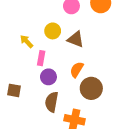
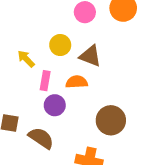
orange semicircle: (77, 70) -> (77, 82), moved, turned 56
brown semicircle: (52, 102) -> (41, 138), moved, turned 114

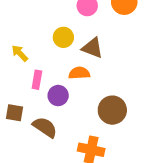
yellow arrow: (26, 59) -> (20, 53), moved
pink rectangle: (45, 81) -> (37, 80), moved

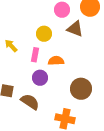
brown triangle: (92, 48) -> (75, 29), moved
pink rectangle: (37, 80) -> (35, 55), moved

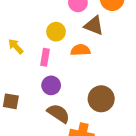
orange semicircle: (56, 61) -> (80, 50), moved
brown semicircle: (30, 102) -> (58, 113), moved

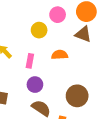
brown triangle: (94, 26) -> (83, 34), moved
yellow circle: (56, 32) -> (39, 30), moved

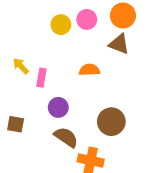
yellow circle: (39, 30) -> (61, 25), moved
pink rectangle: (30, 61) -> (41, 78), moved

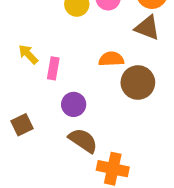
brown circle: (111, 122) -> (138, 82), moved
brown square: (16, 124) -> (22, 125), turned -36

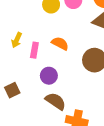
yellow arrow: (28, 54) -> (17, 40), turned -112
orange semicircle: (111, 59) -> (60, 43), moved, turned 30

